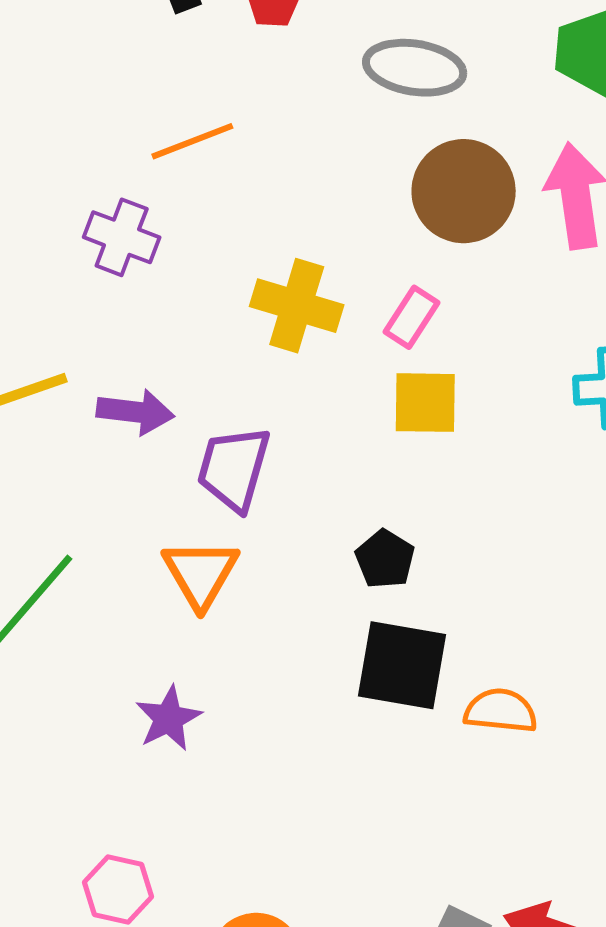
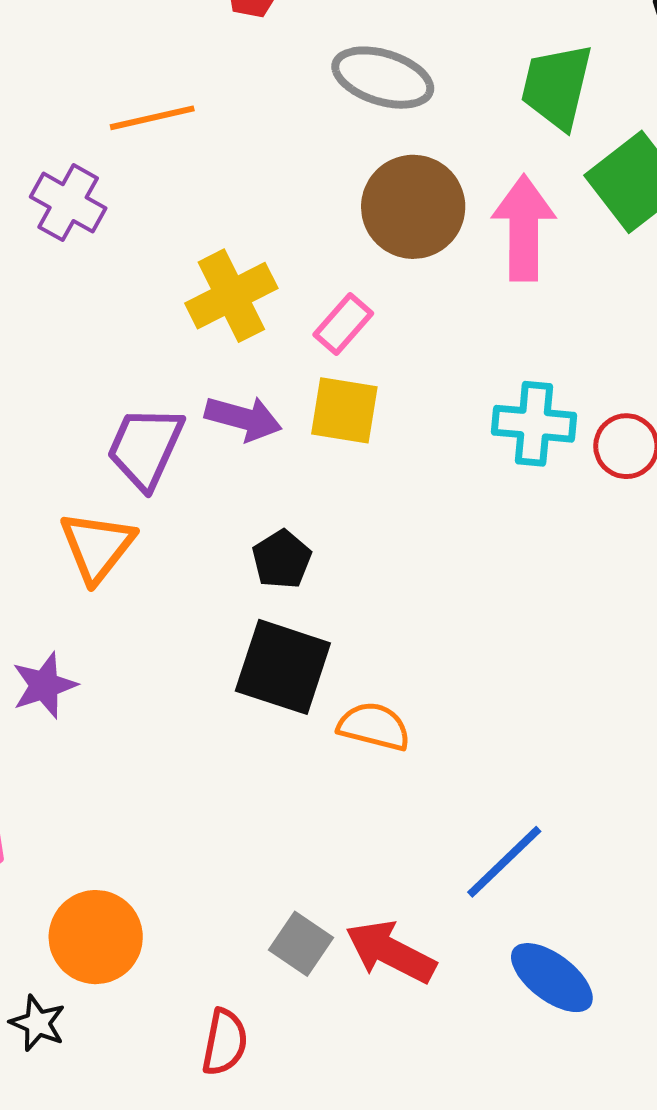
yellow cross: (297, 306) -> (231, 296), turned 38
purple arrow: (135, 412) -> (243, 418), moved

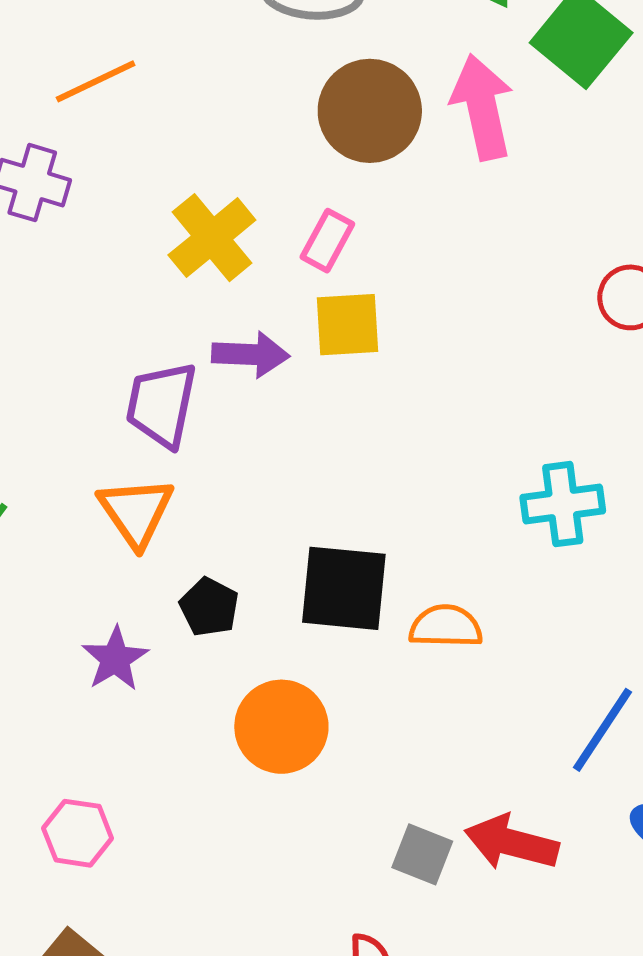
cyan cross: (534, 424) -> (563, 504), moved
black pentagon: (282, 559) -> (209, 607), moved
orange circle: (96, 937) -> (281, 727), moved

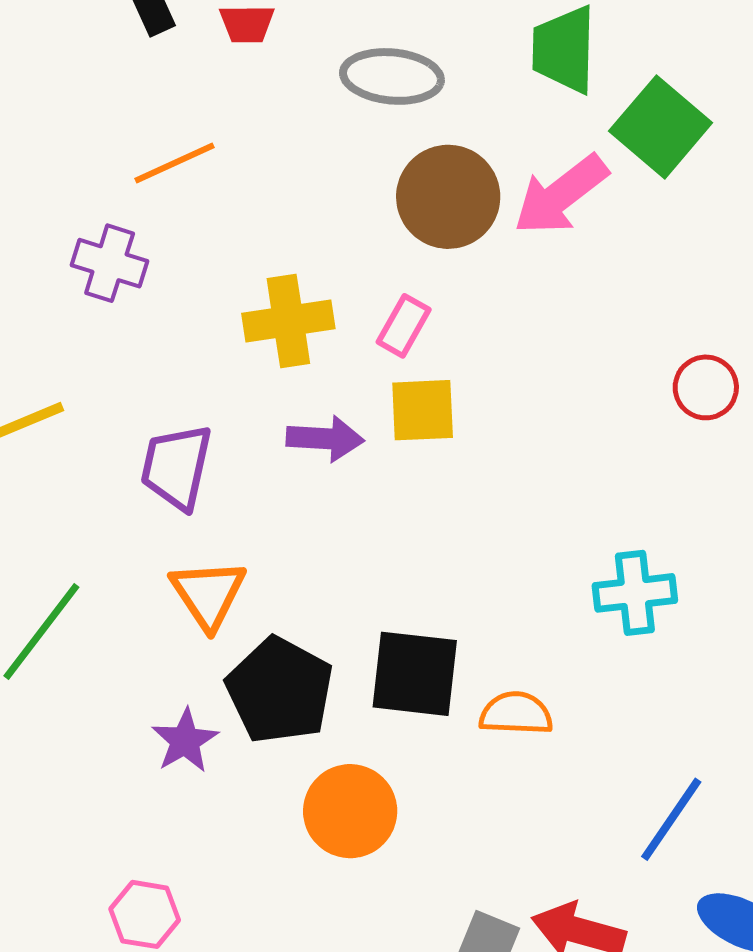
pink arrow: (482, 107) -> (561, 195), turned -116
yellow cross: (212, 238) -> (288, 321), turned 30
purple trapezoid: (161, 405) -> (176, 467), moved
black pentagon: (209, 607) -> (280, 690), size x1.8

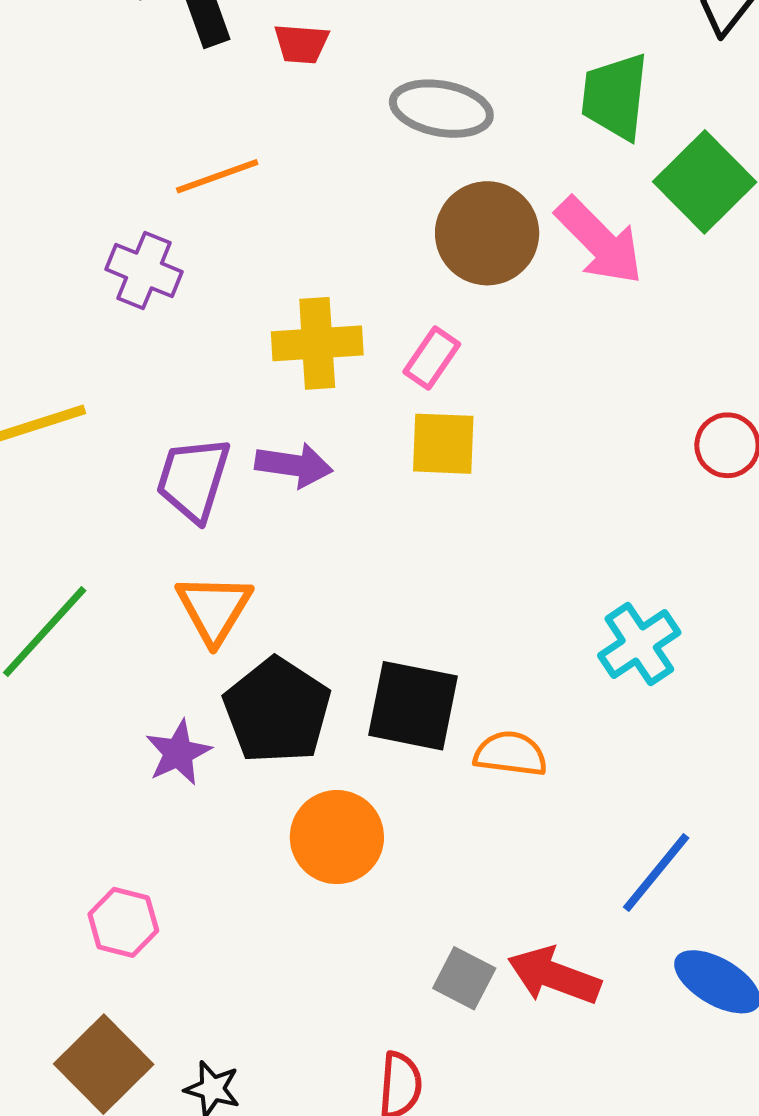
pink arrow: (561, 195) -> (599, 241), turned -102
purple arrow: (325, 439) -> (294, 465), moved
cyan cross: (635, 593) -> (639, 644), turned -32

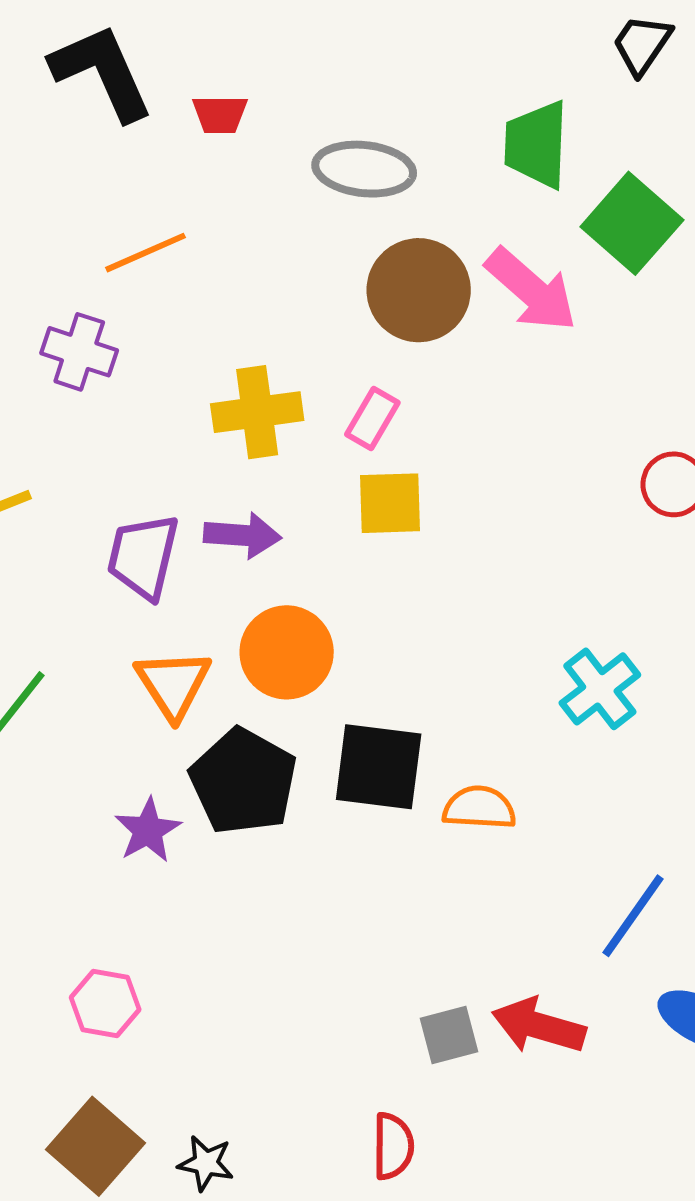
orange circle: (337, 837) -> (287, 652), moved
gray square: (464, 978) -> (449, 1035), turned -38

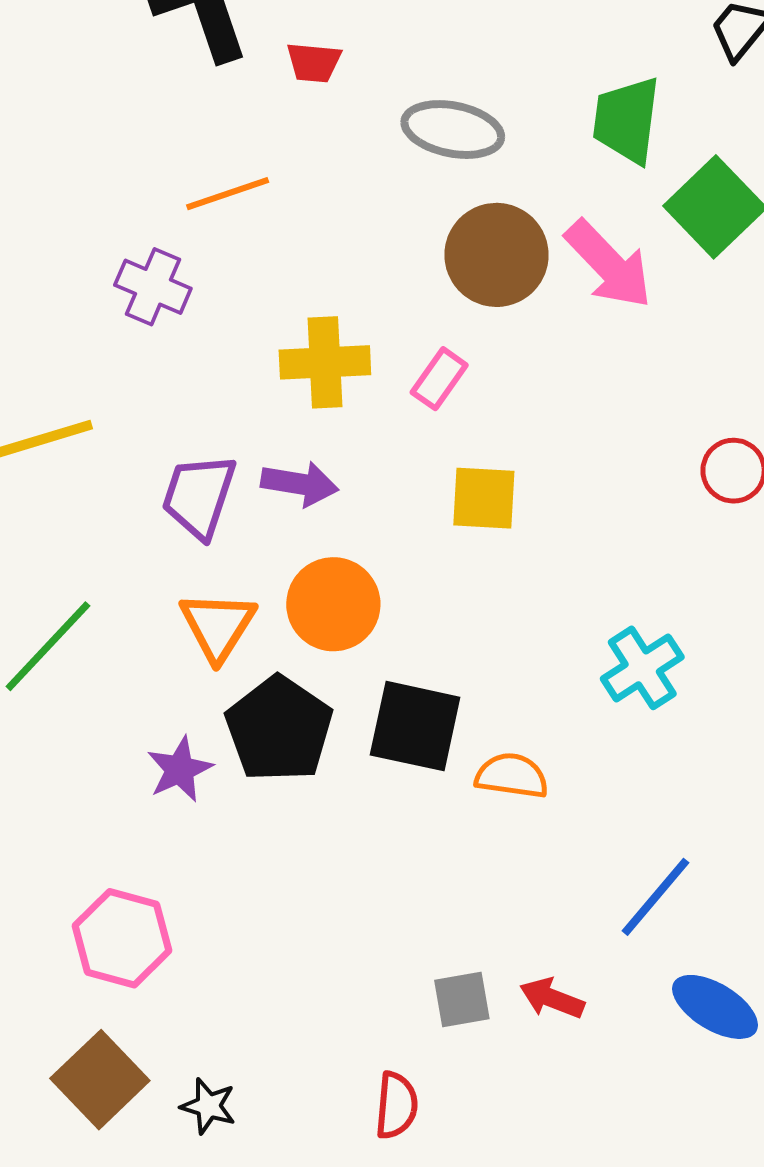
yellow square: (390, 503) -> (484, 498), moved
pink hexagon: (105, 1004) -> (122, 938), size x1.4
red arrow: (539, 1026) -> (552, 998), size x0.7

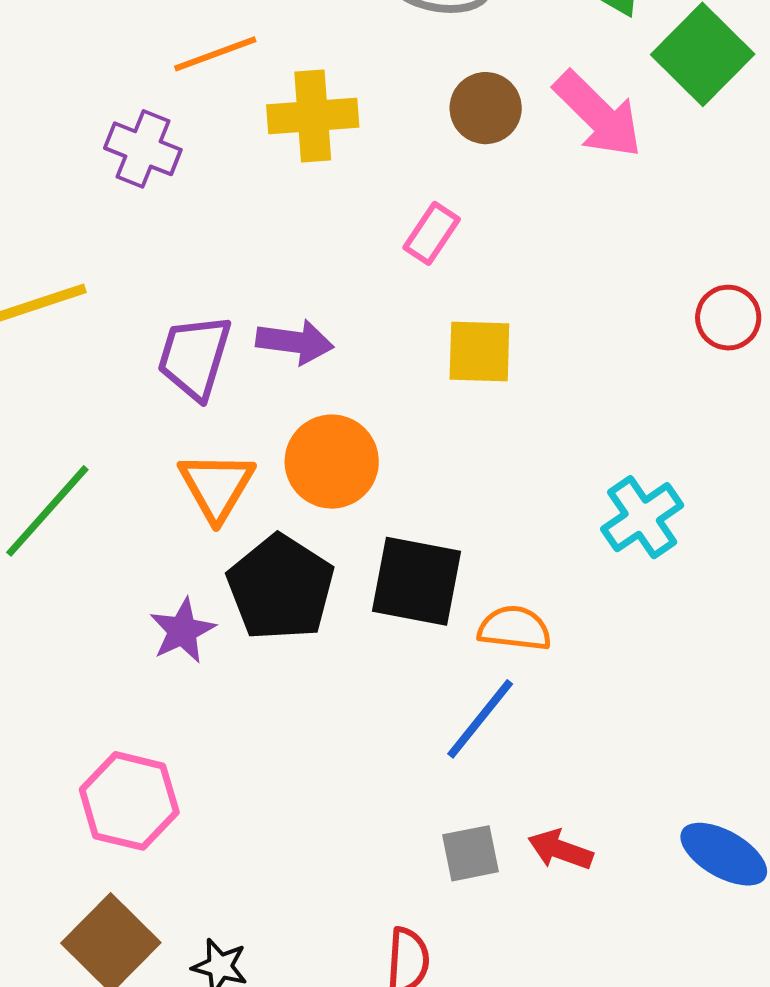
brown circle: (497, 255) -> (486, 108), size x0.7
yellow cross: (325, 362) -> (313, 116), moved
blue line: (655, 897) -> (480, 719), moved

